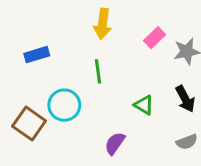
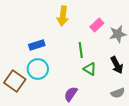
blue rectangle: (37, 55) -> (37, 45), moved
green line: (98, 71) -> (81, 50), moved

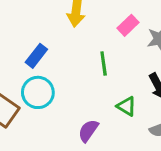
blue rectangle: (37, 45) -> (36, 56), turned -35
green triangle: (90, 69) -> (126, 106), moved

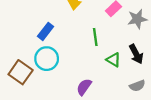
green triangle: (126, 106) -> (113, 60), moved

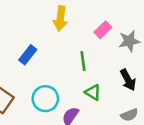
cyan circle: (47, 59) -> (45, 99), moved
green triangle: (113, 60) -> (93, 92), moved

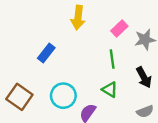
green line: (83, 61) -> (112, 59), moved

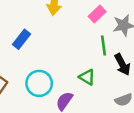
green line: (112, 59) -> (103, 46), moved

